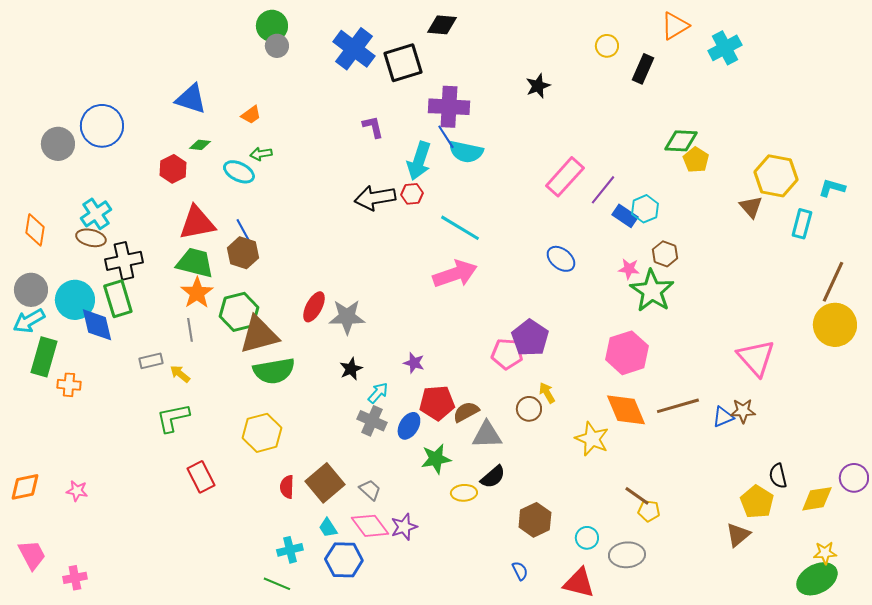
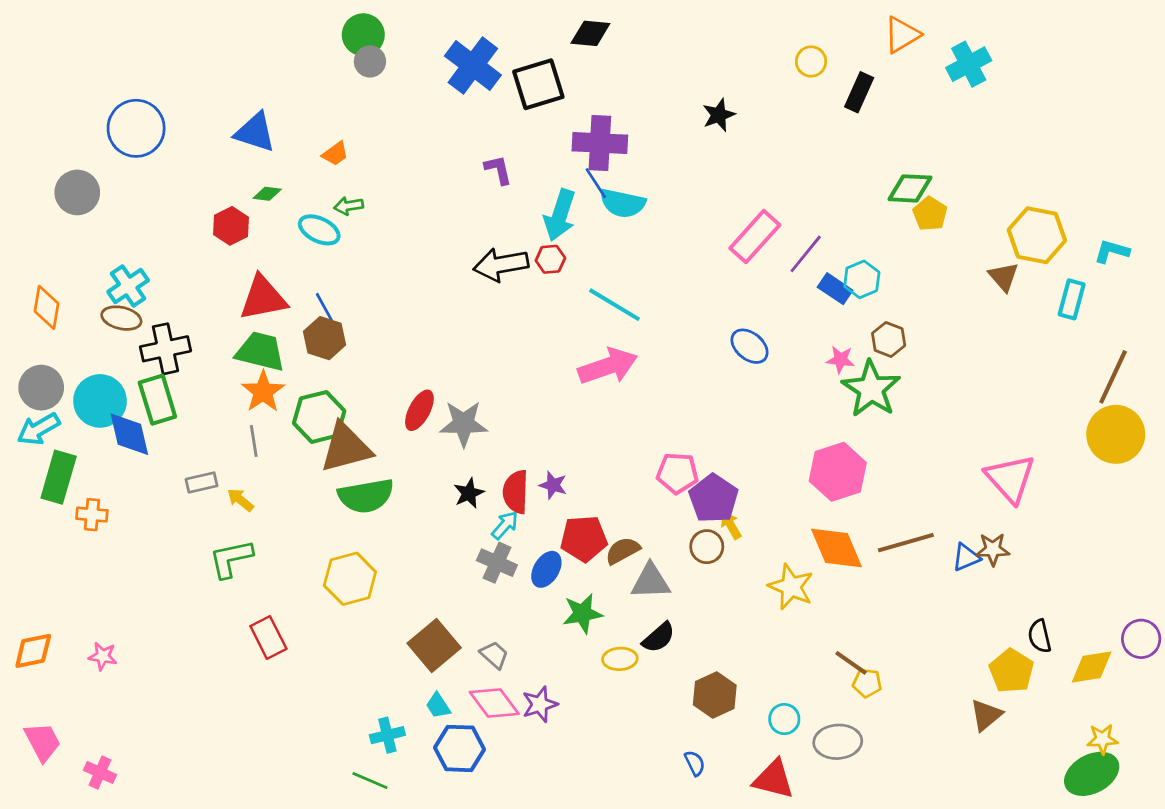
blue circle: (102, 126) -> (136, 128), moved
purple pentagon: (530, 338) -> (713, 499), moved
red semicircle: (287, 487) -> (516, 492), moved, size x1.4
pink cross: (75, 578) -> (100, 772), turned 35

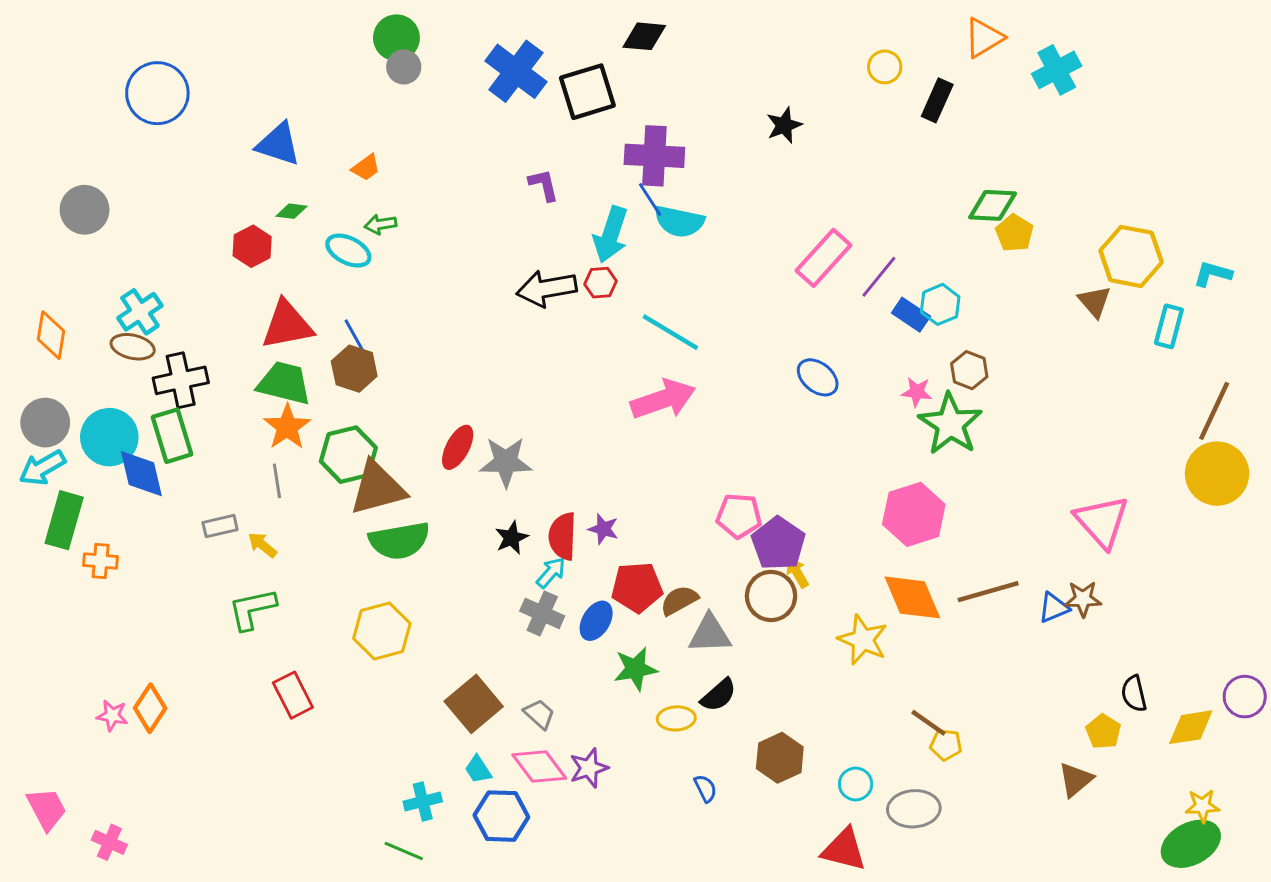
blue circle: (136, 128) -> (157, 93), moved
brown circle: (707, 547) -> (771, 596), size x1.4
orange diamond: (33, 651) -> (150, 708), moved, turned -45
yellow pentagon: (1011, 671) -> (1103, 732), size x0.7
blue semicircle: (695, 763) -> (705, 788), moved

